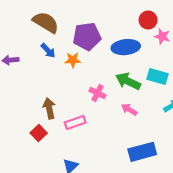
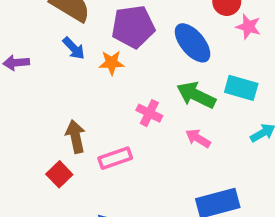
blue ellipse: (126, 47) -> (193, 43), turned 56

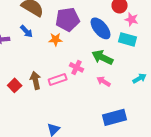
blue arrow: (74, 48) -> (27, 31), moved
cyan rectangle: (241, 88) -> (128, 39), moved
pink rectangle: (115, 158) -> (58, 79), moved
red square: (59, 174) -> (15, 85), moved

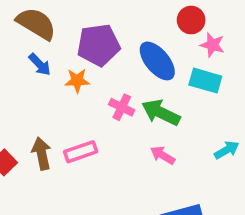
blue arrow: (27, 31) -> (40, 65), moved
pink cross: (77, 67) -> (122, 107), moved

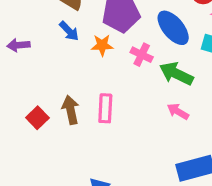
pink cross: (122, 107) -> (142, 55), moved
pink rectangle: (81, 152) -> (105, 108), turned -68

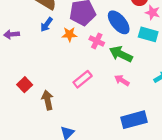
blue arrow: (69, 31) -> (46, 25), turned 80
pink rectangle: (105, 108) -> (83, 79), moved, turned 48
brown arrow: (71, 110) -> (48, 100), moved

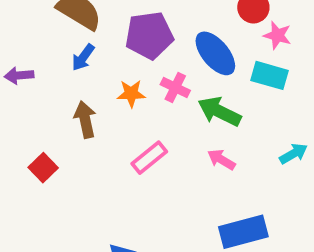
orange star: (69, 34) -> (131, 93), moved
brown arrow: (48, 100) -> (85, 120), moved

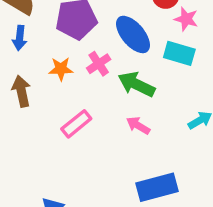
blue arrow: (83, 57) -> (20, 38), turned -30
pink cross: (175, 87) -> (99, 64), turned 30

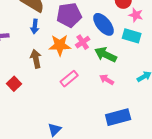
orange star: (61, 69) -> (60, 45), size x1.5

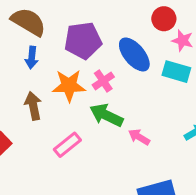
green arrow: (106, 55) -> (106, 115), moved
pink rectangle: (69, 79) -> (67, 145), moved

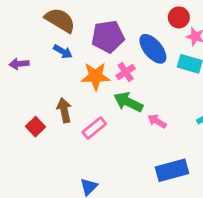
blue arrow: (32, 58) -> (63, 52), turned -66
brown arrow: (33, 106) -> (64, 110), moved

